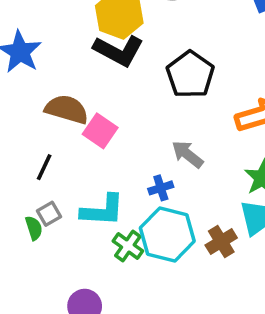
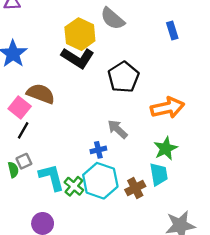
pink square: (100, 131) -> (20, 107), moved
cyan L-shape: (103, 210) -> (52, 177), moved, turned -112

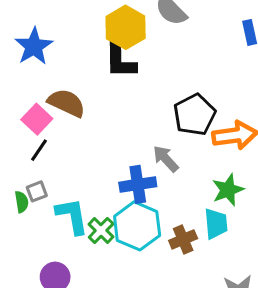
black L-shape: (78, 58) -> (120, 59), turned 52
black pentagon: (123, 77) -> (194, 115), moved
blue cross: (98, 150) -> (138, 184), size x1.6

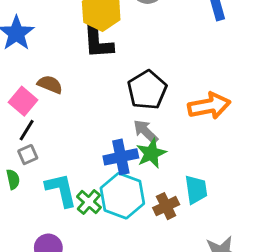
brown semicircle: (67, 103) -> (50, 84), size x0.7
black pentagon: (194, 115) -> (147, 90), moved
green star: (228, 190) -> (151, 153), moved
gray square: (37, 191) -> (28, 155), moved

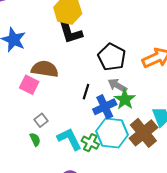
brown semicircle: (50, 84) -> (45, 69), size x1.5
black line: (27, 130) -> (86, 92), moved
brown cross: (166, 206) -> (143, 133), size x1.6

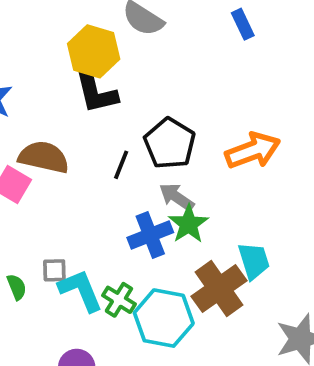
black line: (86, 92) -> (121, 165), moved
gray square: (41, 120) -> (54, 270), moved, turned 32
cyan hexagon: (112, 133) -> (164, 318), moved

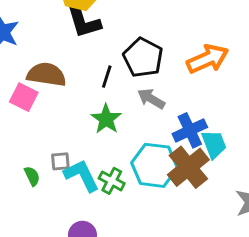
green star: (189, 224) -> (106, 119), moved
blue cross: (150, 235) -> (190, 130), moved
cyan hexagon: (164, 318) -> (154, 165), moved

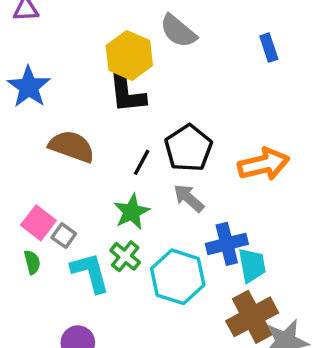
pink square: (24, 97) -> (38, 223), moved
gray square: (60, 161) -> (64, 236), moved, turned 30
brown cross: (188, 167) -> (252, 317), moved
green cross: (112, 181) -> (125, 256), moved

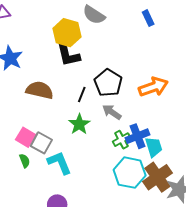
gray square: (64, 236) -> (41, 143), size x1.5
green cross: (125, 256) -> (122, 140), moved, turned 30
cyan hexagon: (178, 277) -> (130, 173), moved

